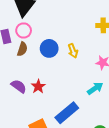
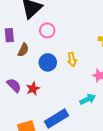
pink circle: (24, 30) -> (47, 30), moved
blue circle: (49, 48) -> (48, 62), moved

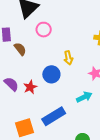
brown semicircle: (23, 50) -> (20, 49), turned -64
blue circle: (48, 62) -> (51, 74), moved

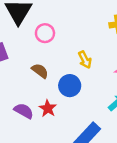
brown semicircle: (20, 49) -> (40, 71), moved

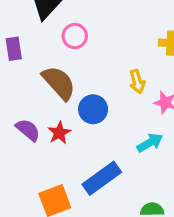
yellow arrow: (85, 60) -> (137, 82), moved
brown semicircle: (40, 71) -> (59, 83), size x1.6

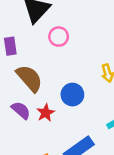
brown semicircle: (59, 83) -> (29, 78), moved

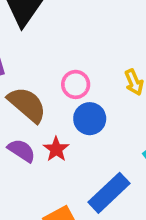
pink circle: (59, 37) -> (76, 84), moved

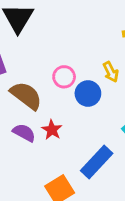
blue circle: (90, 119) -> (88, 93), moved

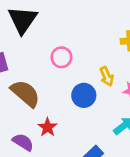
pink circle: (64, 77) -> (61, 57), moved
purple semicircle: (24, 133) -> (23, 142), moved

